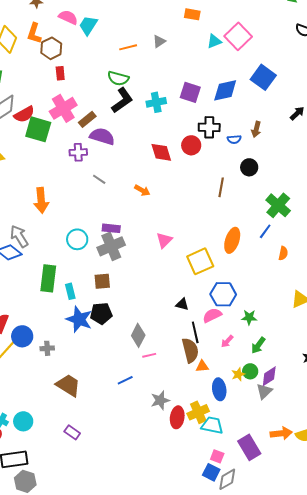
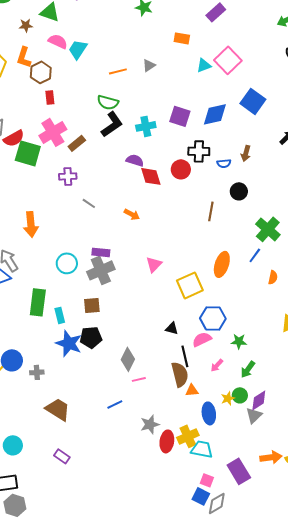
purple semicircle: (102, 136) -> (135, 160), moved, size x0.7

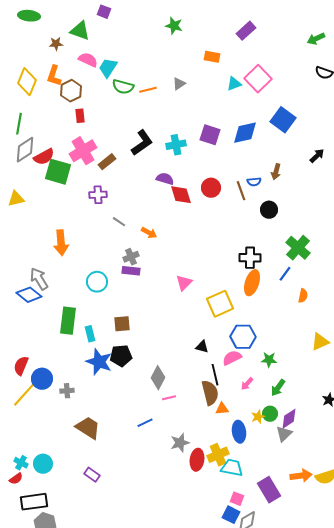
green semicircle: (108, 102) -> (123, 87), moved
black cross: (199, 151) -> (250, 258), moved
brown line: (211, 211) -> (241, 191), moved, turned -30
orange arrow: (132, 214) -> (149, 233), moved
gray cross: (101, 270) -> (131, 257), moved, size x0.6

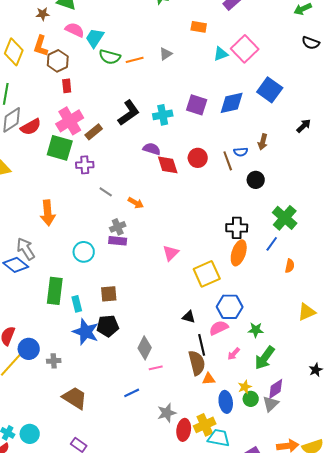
green square: (58, 172) -> (60, 148), moved
green arrow: (278, 388) -> (265, 358), size x1.4
green circle: (270, 414) -> (251, 399), moved

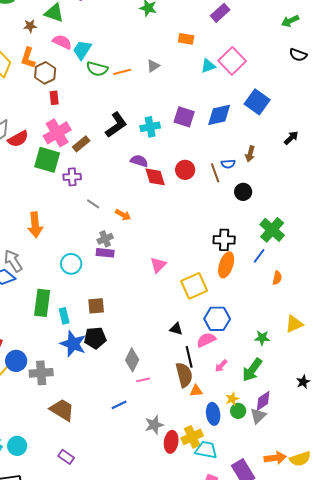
green star: (256, 330) -> (262, 338), moved
gray cross: (54, 361) -> (41, 373), size x1.6

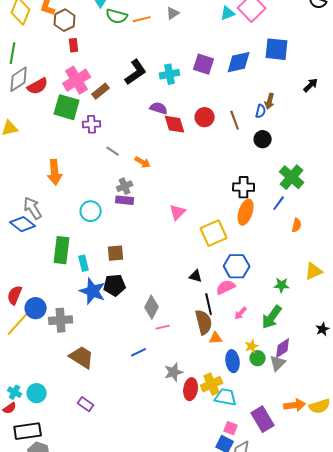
blue square: (257, 102) -> (277, 49), turned -30
blue semicircle: (228, 164) -> (261, 111), moved, turned -72

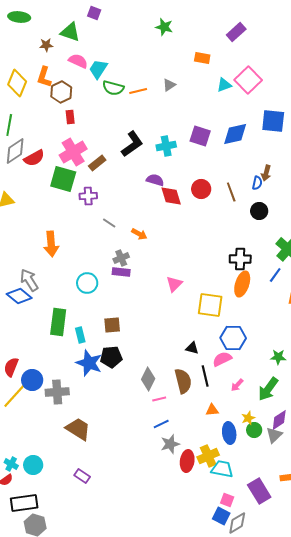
yellow square: (214, 233) -> (210, 305), turned 32
brown semicircle: (204, 322) -> (183, 381), moved
blue line: (139, 352) -> (161, 424), moved

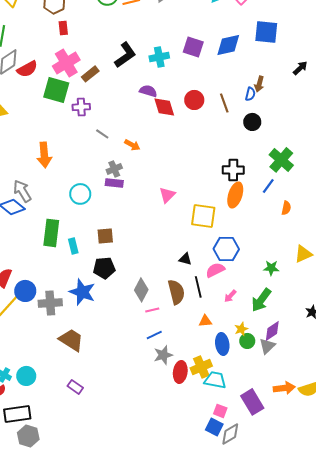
blue star: (89, 363) -> (82, 292), moved

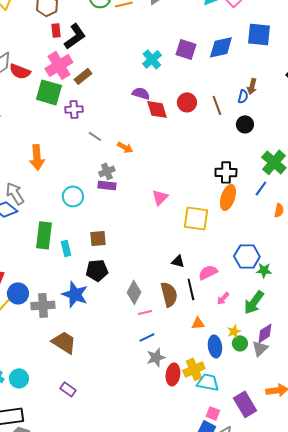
black L-shape: (125, 55) -> (75, 36), moved
cyan cross: (159, 57) -> (152, 59), turned -30
red semicircle: (27, 69) -> (20, 71), turned 50
blue hexagon: (226, 249) -> (247, 256), moved

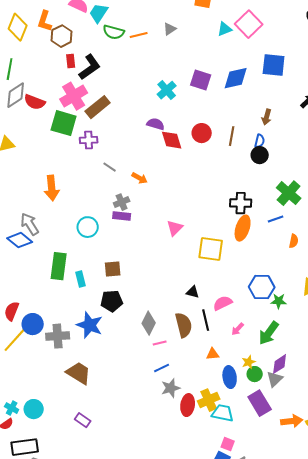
brown rectangle: (83, 76) -> (98, 107), size x1.4
blue semicircle: (243, 96) -> (260, 141), moved
brown line: (217, 105) -> (232, 136), turned 30
blue line: (261, 188) -> (276, 219), turned 35
purple rectangle: (245, 404) -> (260, 403), moved

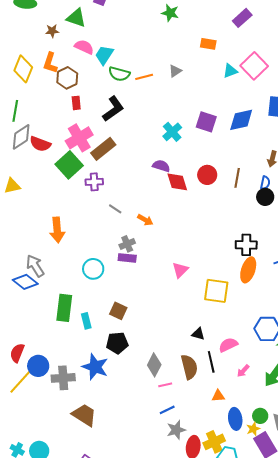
black L-shape: (90, 67) -> (113, 109), moved
green square: (64, 123) -> (69, 165), turned 32
brown square: (113, 269) -> (118, 311), turned 30
yellow star: (249, 362) -> (253, 429), moved

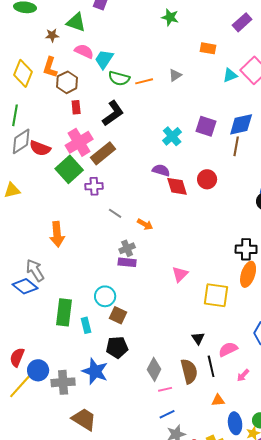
brown line: (237, 178) -> (236, 146), moved
cyan circle: (93, 269) -> (105, 296), moved
black triangle: (198, 334) -> (198, 338), turned 40

